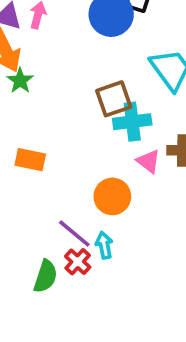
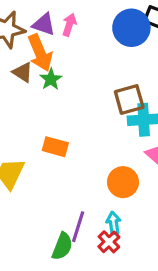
purple line: (74, 234) -> (78, 227), moved, turned 64
red cross: (78, 262) -> (109, 242), moved

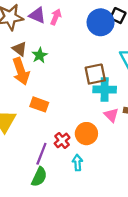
orange arrow: (40, 53) -> (21, 71), moved
purple line: (78, 227) -> (41, 154), moved
red cross: (109, 242) -> (62, 140), moved

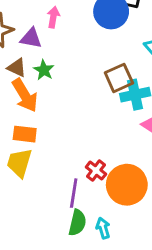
purple triangle: (37, 15) -> (31, 38), moved
orange rectangle: (39, 104) -> (25, 134), moved
orange circle: (86, 134) -> (127, 185), moved, size x1.4
cyan arrow: (77, 163) -> (103, 228), moved

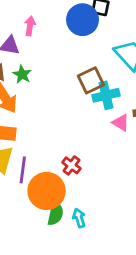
orange circle: (127, 185) -> (47, 191), moved
purple line: (74, 193) -> (23, 170), moved

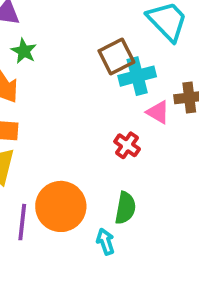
red cross: (71, 165) -> (127, 145), moved
purple line: (23, 170) -> (22, 222), moved
green semicircle: (55, 213) -> (125, 208), moved

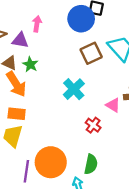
brown square: (116, 57) -> (91, 53), moved
cyan cross: (137, 76) -> (74, 89), moved, turned -30

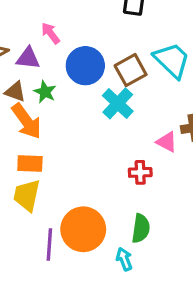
blue circle: (81, 19) -> (85, 66), moved
pink arrow: (37, 24) -> (51, 33), turned -42
cyan cross: (74, 89) -> (118, 103), moved
red cross: (93, 125) -> (140, 172), turned -35

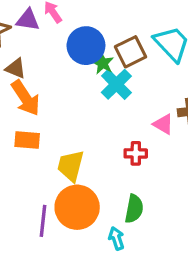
purple triangle: (28, 58) -> (28, 20), moved
green star: (45, 92) -> (103, 63), moved
yellow trapezoid: (27, 195) -> (71, 166), moved

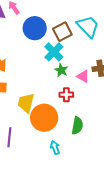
green star: (103, 63) -> (61, 70), moved
orange circle: (77, 207) -> (44, 118), moved
green semicircle: (134, 209) -> (77, 126), moved

